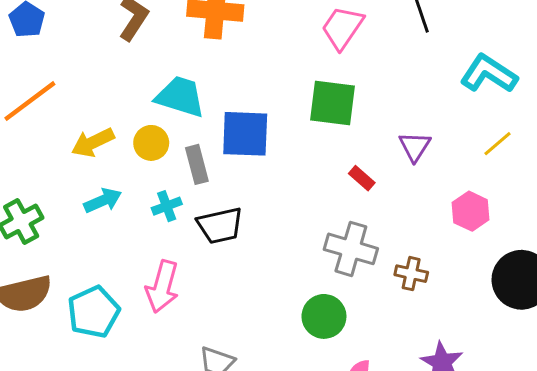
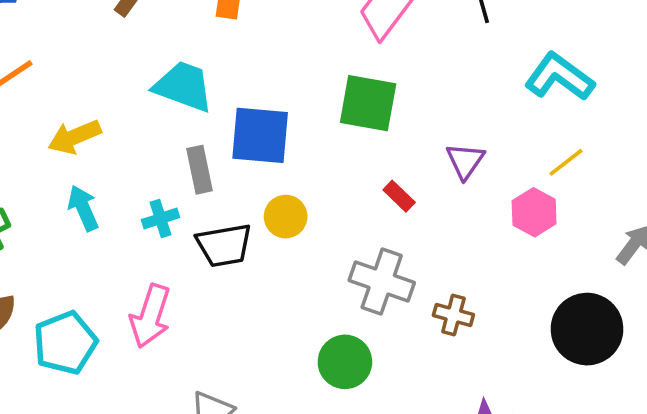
yellow circle: (151, 143) -> (286, 217), moved
cyan arrow: (103, 201) -> (83, 208), turned -93
pink hexagon: (471, 211) -> (534, 212), moved

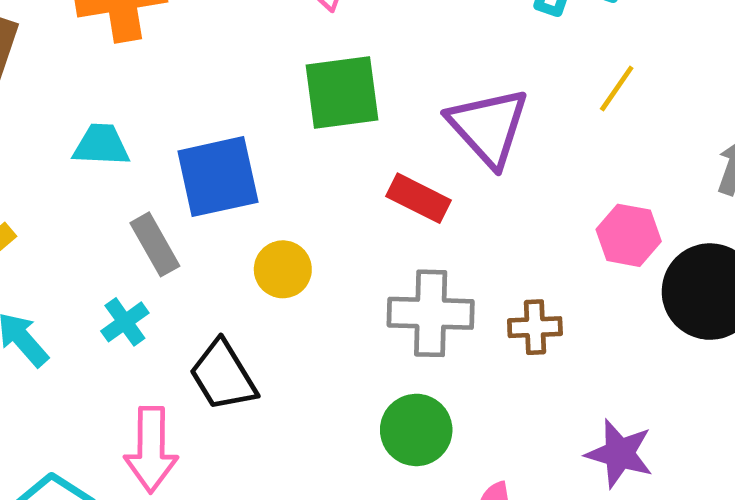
cyan trapezoid: (183, 86) -> (101, 145), size x0.7
purple triangle: (465, 161) -> (488, 127), size x1.6
red rectangle: (399, 196) -> (418, 198), size x1.4
pink hexagon: (534, 212) -> (629, 235), moved
black trapezoid: (224, 245) -> (223, 376), moved, turned 86

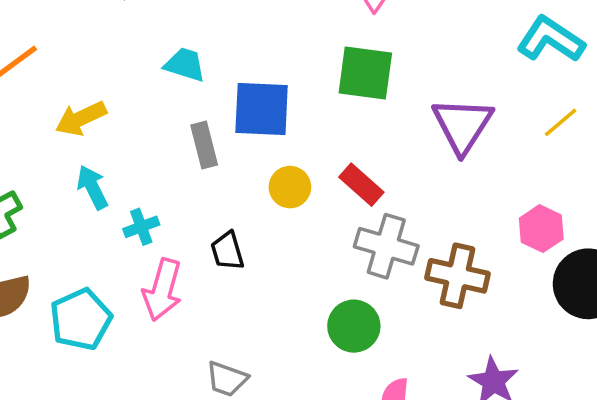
red rectangle: (418, 198) -> (361, 185), moved
cyan cross: (125, 322) -> (141, 227), moved
brown cross: (535, 327) -> (458, 276), size x1.6
black trapezoid: (223, 376) -> (227, 251), size x0.7

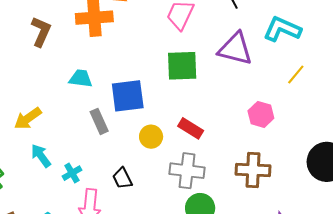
purple triangle: (462, 125) -> (235, 49), moved, turned -39
pink hexagon: (541, 229) -> (261, 114), moved
gray cross: (386, 246) -> (187, 171), moved

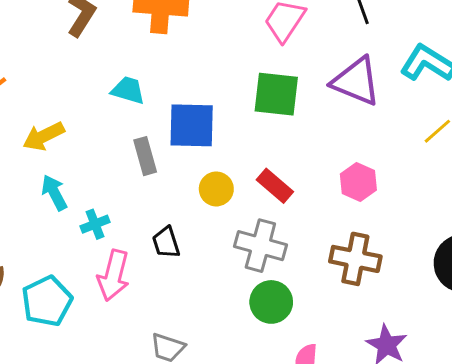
pink hexagon: (261, 114) -> (358, 182), moved

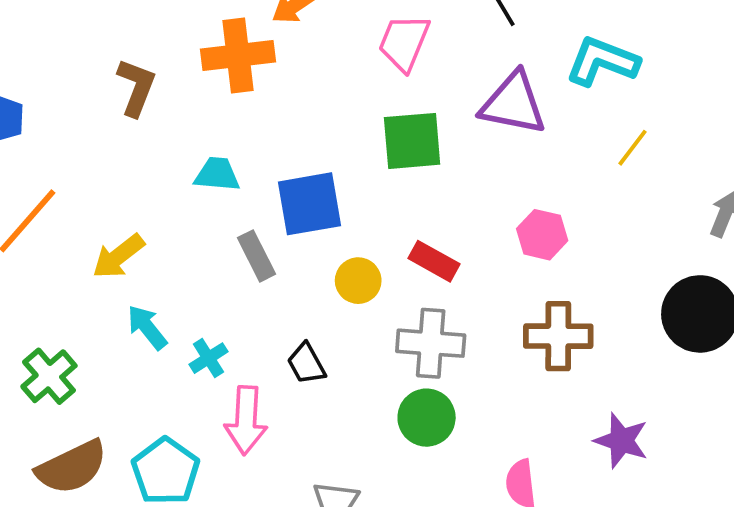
green circle: (271, 302) -> (427, 418), moved

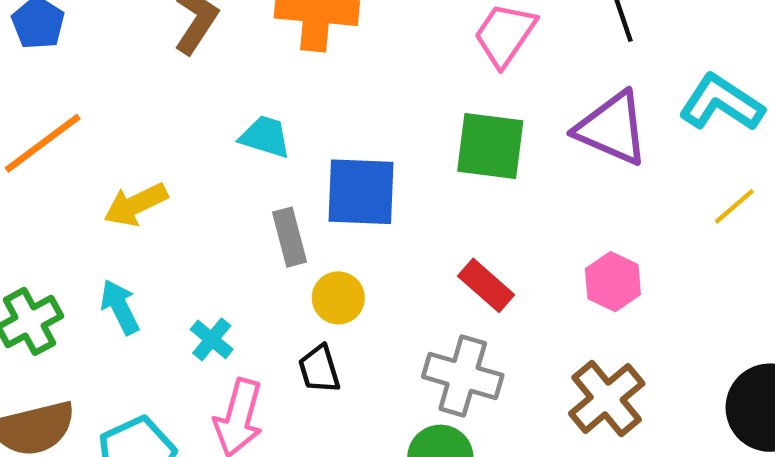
yellow circle: (358, 281) -> (338, 298), moved
cyan arrow: (147, 327) -> (120, 307), moved
brown cross: (558, 336) -> (607, 398), turned 38
cyan cross: (209, 358) -> (212, 339), turned -30

